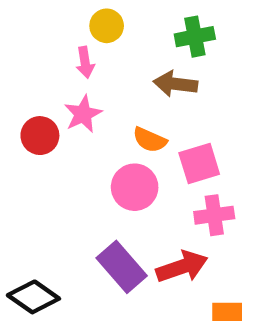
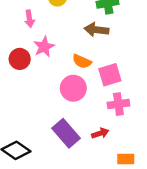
pink arrow: (85, 62) -> (29, 19), moved
red arrow: (182, 267) -> (100, 133), size x0.6

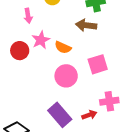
orange semicircle: (82, 61) -> (63, 47), moved
pink cross: (118, 104) -> (109, 101), moved

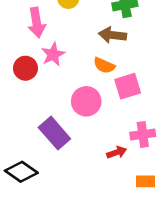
pink arrow: (28, 16) -> (37, 23), size x1.5
orange semicircle: (63, 47) -> (104, 65), moved
purple rectangle: (60, 115) -> (54, 133), moved

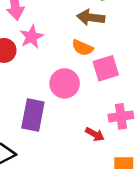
purple rectangle: (54, 133) -> (33, 115), turned 52
red arrow: (117, 152) -> (95, 134), turned 48

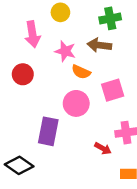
pink star: (32, 37) -> (65, 51), moved, turned -30
orange semicircle: (82, 48) -> (81, 72), moved

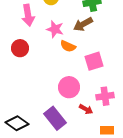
brown arrow: (99, 45) -> (83, 24), turned -36
pink circle: (76, 103) -> (69, 87), moved
purple rectangle: (48, 131) -> (55, 118), moved, turned -50

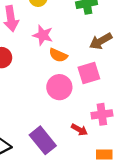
brown arrow: (83, 24) -> (101, 41), moved
pink circle: (69, 87) -> (59, 87), moved

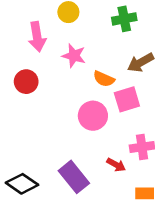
orange semicircle: (58, 55) -> (104, 79), moved

